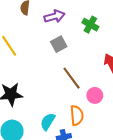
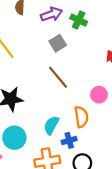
green cross: (90, 25) -> (79, 20), moved
brown line: (72, 78) -> (58, 77), moved

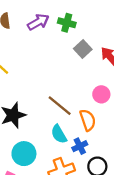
gray square: (58, 43) -> (83, 49), moved
brown line: (58, 77) -> (60, 106), moved
cyan semicircle: (51, 125) -> (59, 134), turned -48

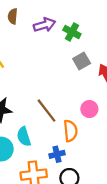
cyan semicircle: (59, 134) -> (24, 137), moved

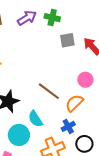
gray square: (82, 61) -> (67, 40), turned 35
orange semicircle: (70, 131) -> (74, 103), turned -114

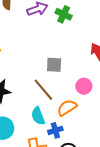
gray square: (67, 40) -> (54, 65), moved
cyan semicircle: (35, 119) -> (38, 116), moved

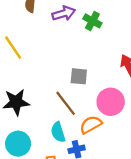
pink circle: (84, 86) -> (111, 102), size x1.5

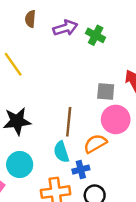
gray square: (79, 76) -> (106, 92), moved
brown line: (66, 103) -> (69, 122), turned 44

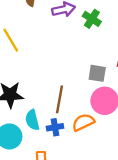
cyan semicircle: (61, 152) -> (32, 120), moved
blue cross: (81, 170) -> (55, 127), moved

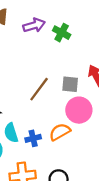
brown line: (60, 99) -> (39, 89), moved, turned 30

